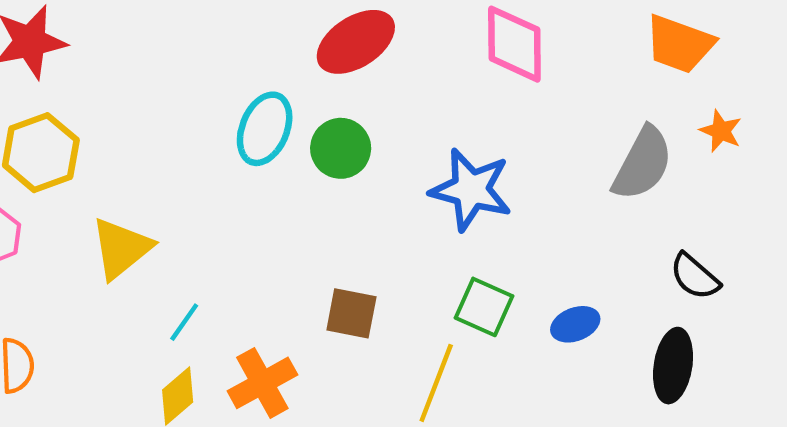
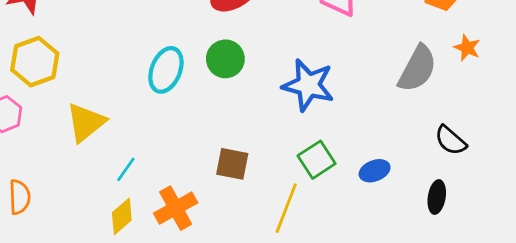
cyan ellipse: (265, 129) -> (166, 70), moved
green square: (484, 307) -> (317, 160), turned 33
black ellipse: (673, 366) -> (437, 197), size x0.7

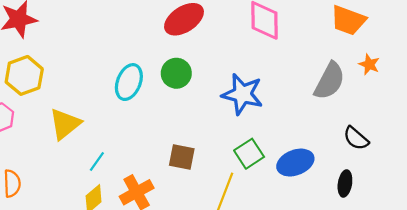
blue ellipse: (375, 171) -> (295, 163), size x1.5

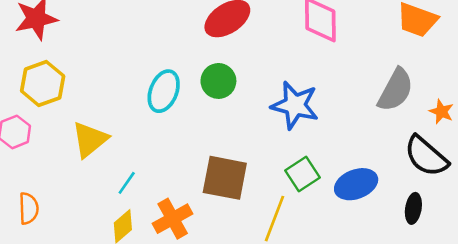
orange star: (369, 64) -> (441, 112), moved
black semicircle: (356, 138) -> (426, 156), size x1.5
brown square: (182, 157) -> (225, 178), size x1.5

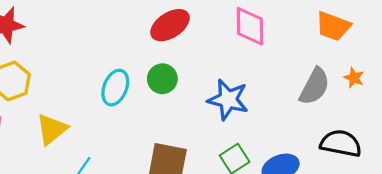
orange star: (441, 112) -> (354, 78), moved
black semicircle: (426, 156) -> (341, 143), turned 150

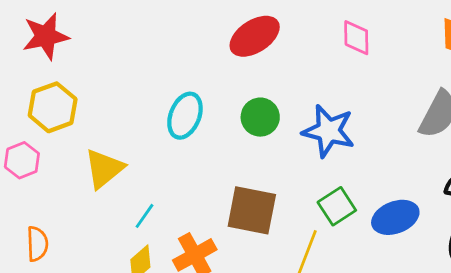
pink diamond: (250, 26) -> (356, 38), size x0.7
green circle: (162, 79) -> (260, 117), moved

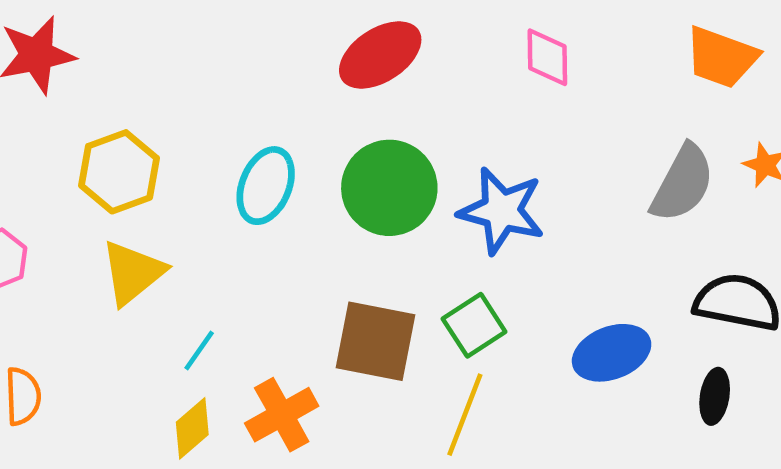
yellow hexagon: (53, 107) -> (119, 172), moved
green circle: (260, 117) -> (389, 188), size x1.5
green square: (337, 206) -> (474, 325), moved

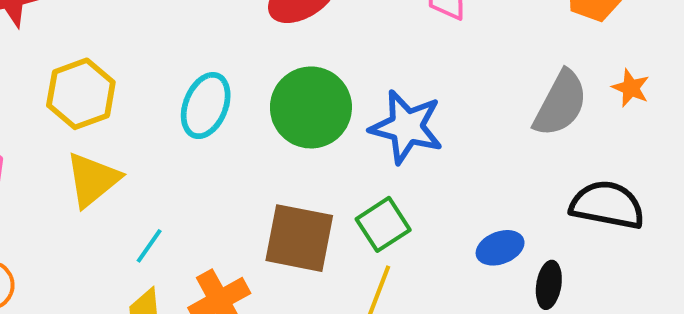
blue ellipse: (612, 353) -> (500, 248), size x0.7
black ellipse: (715, 396) -> (549, 285), moved

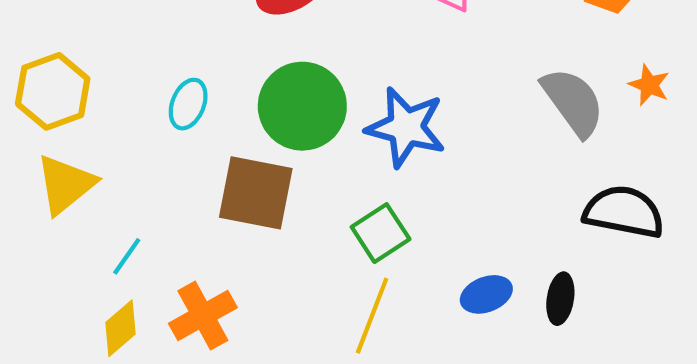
gray semicircle: (560, 104) -> (573, 102), turned -64
cyan ellipse: (206, 106) -> (188, 104), size x0.7
brown square: (299, 238) -> (256, 193), moved
blue ellipse: (500, 248) -> (486, 294), moved

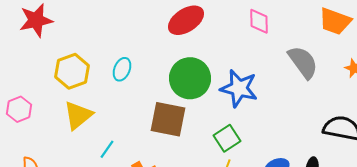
gray semicircle: (573, 102) -> (303, 62), moved
cyan ellipse: (188, 104) -> (122, 69), moved

